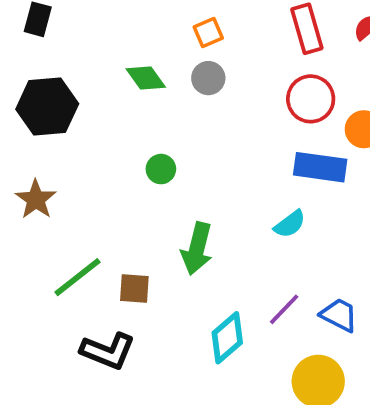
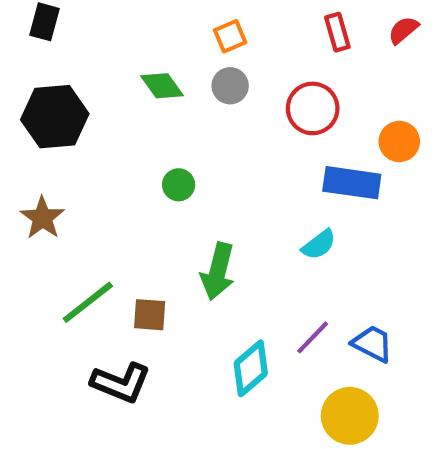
red rectangle: (307, 29) -> (337, 32), size x0.7
red circle: (311, 99) -> (313, 108), moved

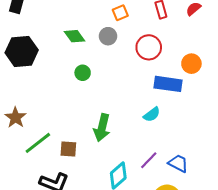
orange square: (230, 36) -> (120, 13), moved
green circle: (179, 185) -> (83, 73), moved
brown star: (42, 218) -> (15, 118), moved

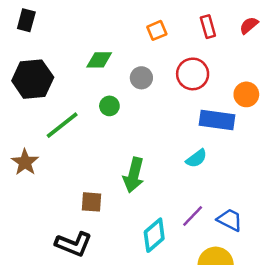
green diamond: (74, 36) -> (99, 60), turned -55
gray circle: (108, 36) -> (141, 78), moved
green line: (38, 143) -> (62, 125), moved

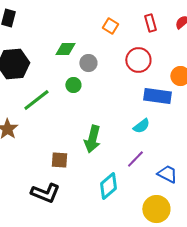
orange square: (157, 30) -> (110, 26), turned -35
gray circle: (141, 78) -> (88, 63), moved
purple line: (193, 216) -> (135, 159), moved

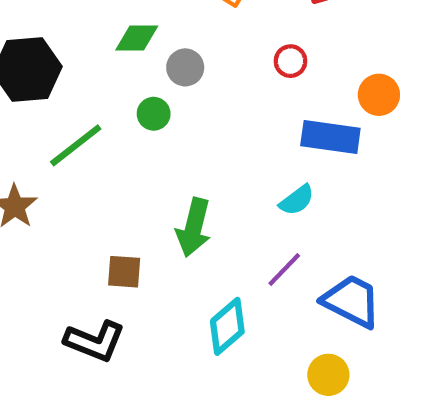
red circle: (138, 60) -> (290, 61), size x0.6
blue trapezoid: (167, 174) -> (352, 301), size x1.4
yellow circle: (156, 209) -> (328, 375), size x0.7

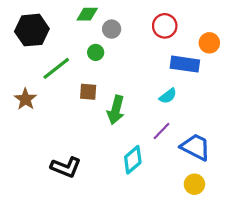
red circle: (290, 61) -> (165, 26), size x1.5
brown square: (124, 272) -> (88, 92), moved
yellow circle: (328, 375) -> (194, 184), moved

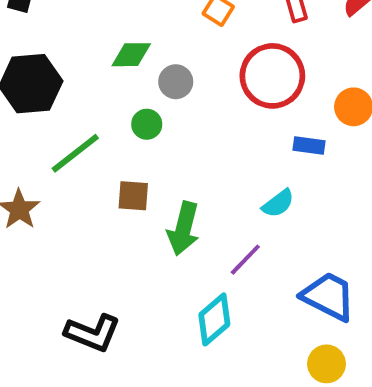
red circle: (165, 26) -> (272, 76), size x1.4
blue rectangle: (185, 64) -> (309, 145), size x0.6
purple line: (162, 131) -> (245, 260), moved

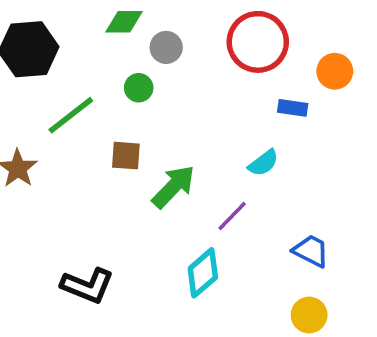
green arrow: (183, 229) -> (173, 187), turned -150
blue trapezoid: (328, 296) -> (311, 251), size x0.7

